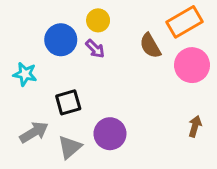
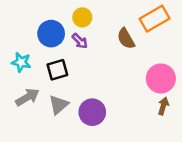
pink circle: (192, 65) -> (161, 78), moved
black square: (68, 102) -> (57, 70), moved
gray arrow: (34, 132) -> (27, 97), moved
gray triangle: (70, 147) -> (59, 105), moved

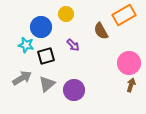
purple arrow: (80, 41) -> (73, 45), moved
cyan star: (21, 62) -> (26, 45), moved

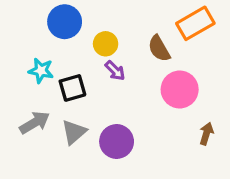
yellow circle: (66, 14) -> (106, 44), moved
blue circle: (41, 27) -> (65, 22), moved
pink circle: (129, 63) -> (180, 90), moved

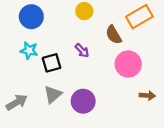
blue circle: (65, 22) -> (31, 17), moved
yellow circle: (106, 44) -> (84, 11), moved
gray arrow: (35, 123) -> (17, 102), moved
brown arrow: (206, 134) -> (147, 96), turned 77

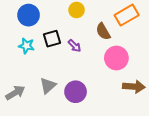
black square: (52, 63) -> (52, 39), moved
brown arrow: (147, 96) -> (134, 87), size x1.5

